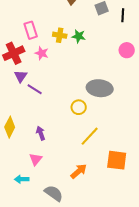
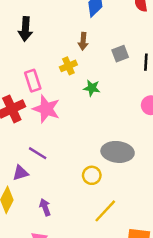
yellow cross: (60, 35) -> (68, 66), moved, turned -32
pink star: (42, 53) -> (46, 109), size x1.6
purple triangle: (21, 76) -> (20, 173), moved, turned 40

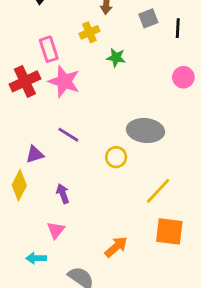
purple line: (38, 153) -> (68, 135), moved
yellow line: (105, 211) -> (158, 191), moved

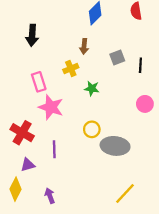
red cross: (25, 81) -> (22, 133), moved, turned -35
purple line: (68, 135) -> (54, 149), turned 56
yellow circle: (116, 157) -> (92, 129), moved

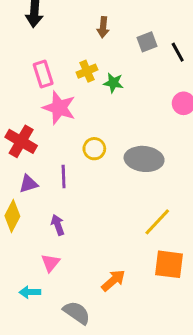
black line: (140, 65) -> (178, 52), turned -32
yellow cross: (71, 69) -> (87, 71), moved
yellow circle: (92, 129) -> (94, 149), moved
purple line: (54, 149) -> (64, 177), moved

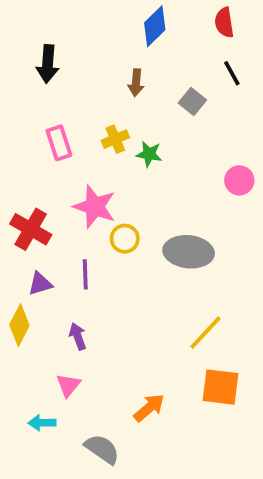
gray square: (147, 42) -> (192, 101), turned -30
black line: (178, 52) -> (232, 73), moved
pink star: (59, 108) -> (95, 207), moved

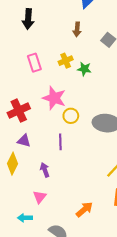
red cross: (31, 229) -> (19, 111), turned 35
purple line: (85, 274) -> (60, 142), moved
purple triangle: (40, 284) -> (24, 141), turned 32

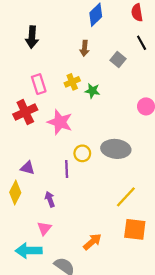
red cross: (19, 111) -> (25, 112), moved
yellow circle: (71, 116) -> (82, 153), moved
cyan arrow: (25, 218) -> (29, 251), size x1.6

